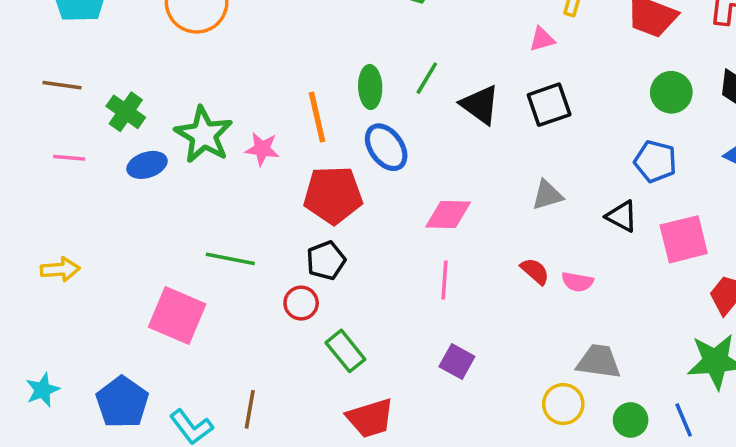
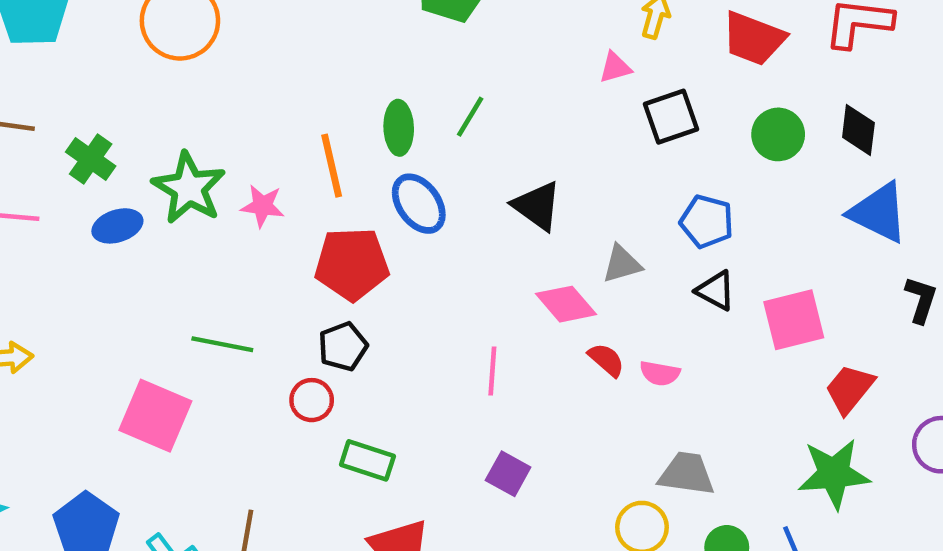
black triangle: (480, 105) -> (537, 206), moved
black square: (549, 105) -> (671, 117), moved
blue pentagon: (655, 161) -> (707, 222), moved
pink diamond: (448, 215) -> (566, 304), moved, turned 48
green rectangle: (345, 351) -> (367, 460), turned -33

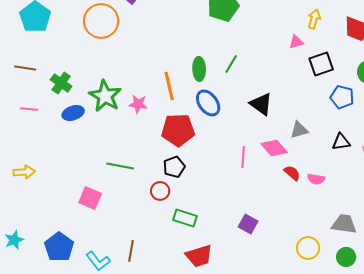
blue pentagon: (707, 222) -> (342, 97), moved
black triangle: (716, 291) -> (341, 142), turned -36
pink line: (492, 371) -> (243, 157), moved
pink square: (155, 416) -> (90, 198), size x0.7
gray trapezoid: (687, 474) -> (344, 224), moved

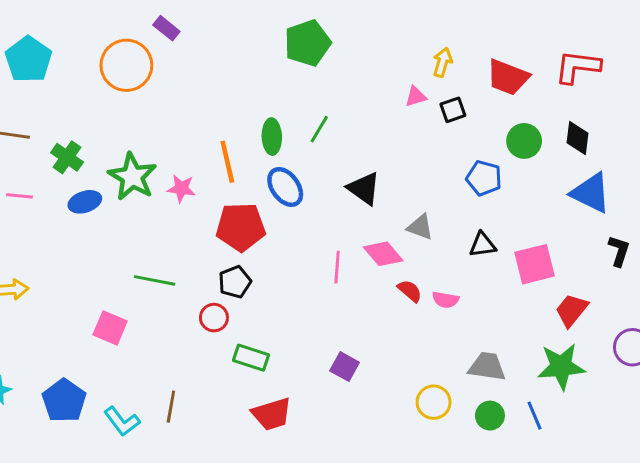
black square: (321, 64) -> (453, 110), moved, size x0.7
gray triangle: (299, 130) -> (420, 227), turned 36

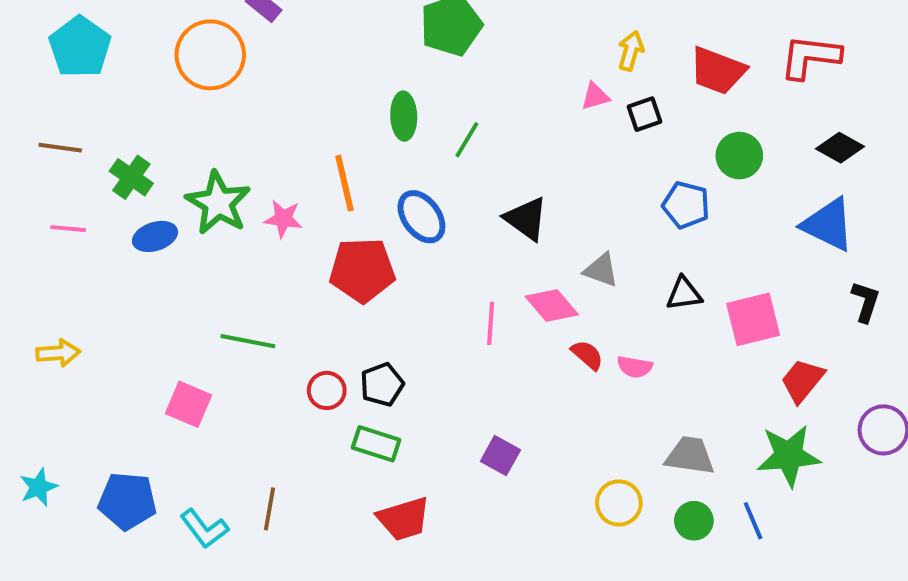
green ellipse: (272, 137) -> (404, 116), moved
black diamond: (578, 138) -> (840, 148), moved, turned -68
black pentagon: (235, 282) -> (382, 385), moved
blue pentagon: (64, 401) -> (127, 501), turned -30

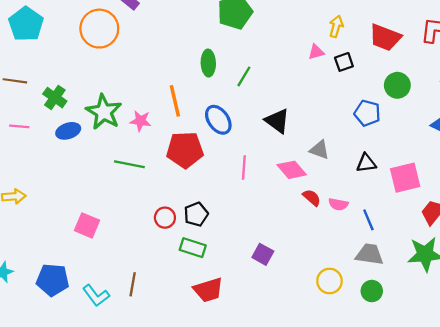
pink line: (491, 323) -> (244, 168), moved
green line: (248, 341) -> (129, 164), moved
blue line: (753, 521) -> (368, 220), moved

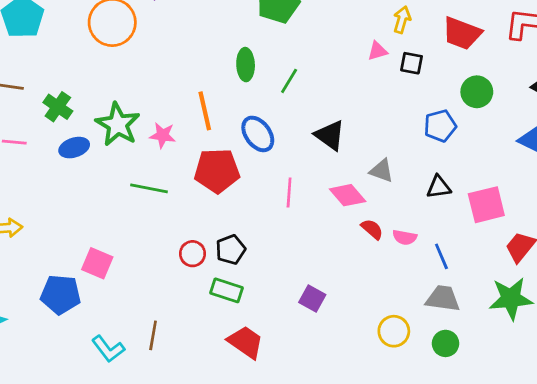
black square: (344, 62) -> (412, 63), turned 30
blue pentagon: (367, 113) -> (440, 126), turned -30
blue pentagon: (53, 280) -> (61, 294), moved
red trapezoid: (208, 290) -> (246, 342), turned -128

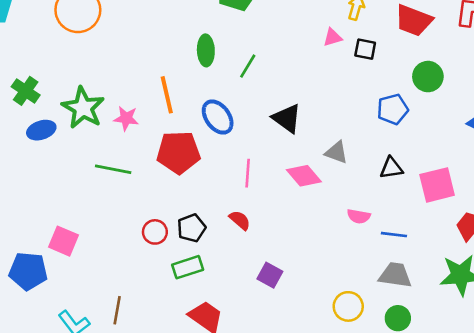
red semicircle: (372, 229) -> (240, 220), moved
blue line: (441, 256) -> (394, 235), turned -60
green rectangle: (227, 290) -> (188, 267), turned -36

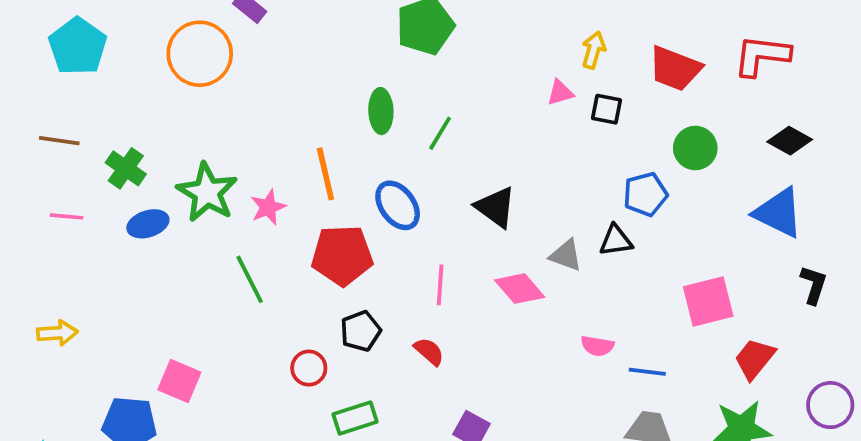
pink star: (126, 118) -> (268, 207), turned -30
black triangle: (391, 168) -> (616, 240), moved
green line: (113, 169) -> (250, 279), turned 52
black pentagon: (191, 228) -> (361, 331), moved

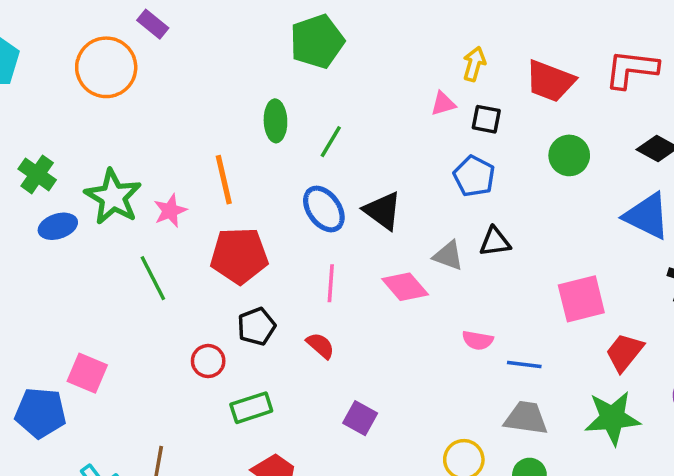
blue pentagon: (645, 194) -> (474, 176), moved, turned -30
blue ellipse: (398, 205) -> (324, 209), moved

